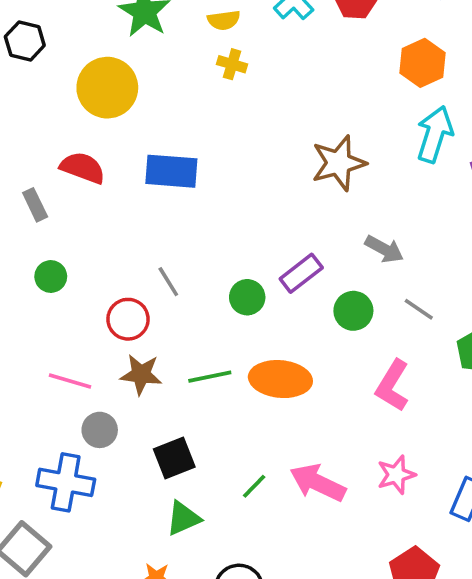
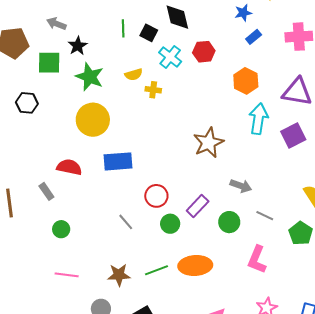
yellow cross: (232, 64) -> (153, 90), moved
yellow circle: (107, 88) -> (93, 120), moved
red circle: (128, 319) -> (156, 196), moved
pink line: (70, 381) -> (67, 275), moved

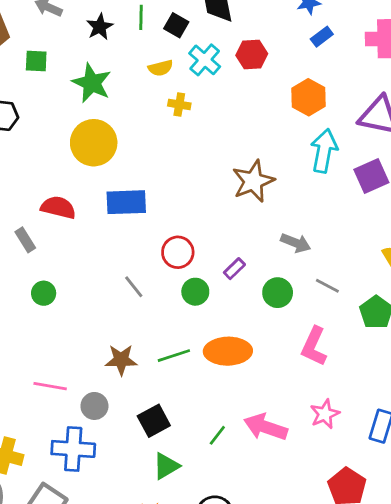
black star: (78, 46) -> (100, 27), moved
green square: (49, 63) -> (36, 61), size x0.7
yellow semicircle: (134, 75) -> (161, 68), moved
purple rectangle: (198, 206) -> (234, 269), size x0.7
pink line: (67, 275) -> (50, 386), moved

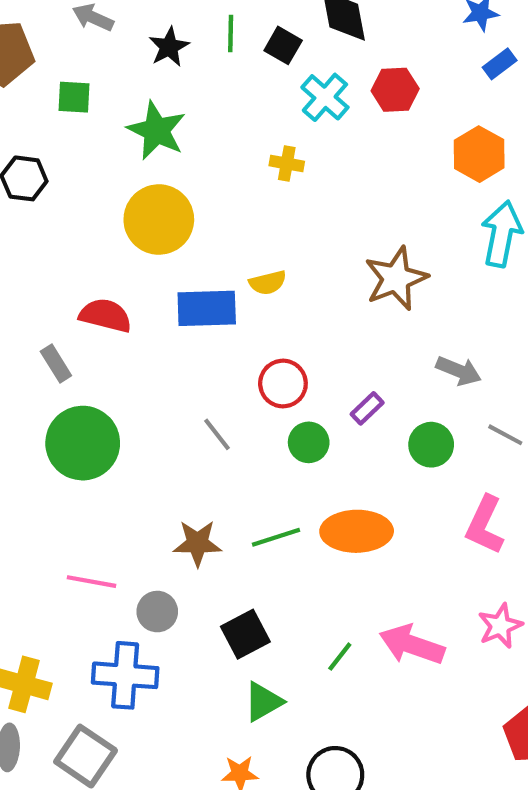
yellow semicircle: (161, 68) -> (268, 283), moved
green circle: (44, 293) -> (83, 443), size x2.0

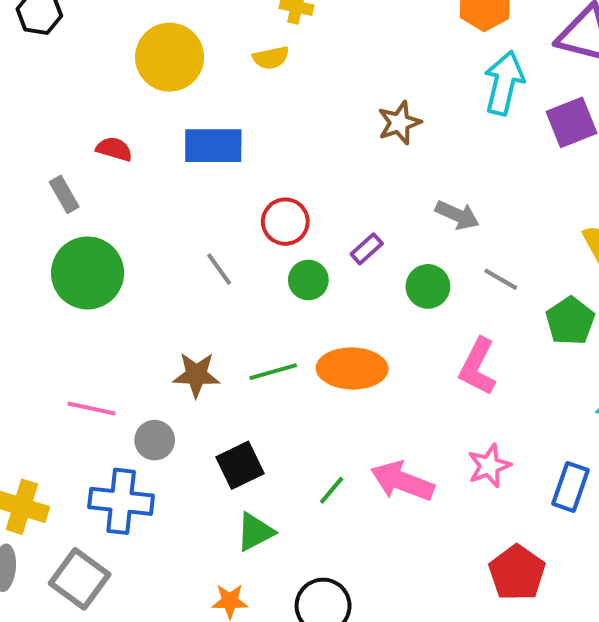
brown star: (396, 278) -> (399, 123), size x0.7
yellow semicircle: (268, 283) -> (271, 58), moved
red semicircle: (105, 315) -> (114, 149), size x0.7

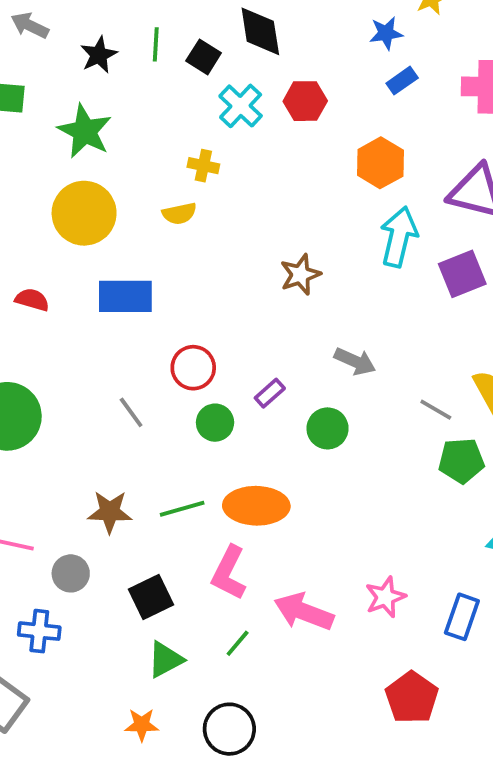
gray line: (501, 279) -> (436, 410), moved
green pentagon: (570, 321) -> (461, 461), turned 30
pink L-shape: (478, 367) -> (229, 573), moved
green line: (332, 490) -> (238, 643), moved
blue cross: (121, 501) -> (39, 631), size x0.7

